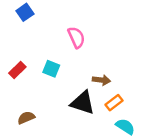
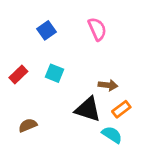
blue square: (25, 12) -> (46, 30), moved
pink semicircle: (76, 37) -> (97, 29), moved
cyan semicircle: (125, 126) -> (112, 135), moved

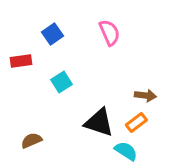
cyan square: (54, 73) -> (61, 82), turned 36
red rectangle: (18, 74) -> (21, 61), moved, turned 36
brown arrow: (108, 85) -> (145, 95), moved

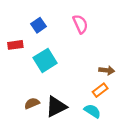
cyan square: (61, 82) -> (45, 60), size x1.5
black triangle: (99, 122) -> (56, 107), moved, turned -45
brown semicircle: (32, 140) -> (32, 103), moved

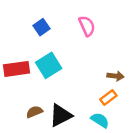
red rectangle: (15, 45) -> (16, 69), moved, size x1.5

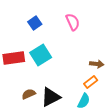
cyan semicircle: (100, 120) -> (84, 101), turned 84

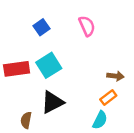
brown semicircle: (29, 94) -> (26, 120), moved, turned -56
black triangle: (51, 97) -> (52, 102), moved

